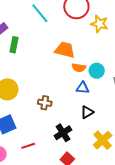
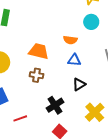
orange trapezoid: (65, 50) -> (39, 51), moved
cyan circle: (97, 71) -> (91, 22), moved

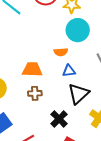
cyan circle: (91, 22) -> (78, 30), size x1.5
black triangle: (79, 84) -> (78, 94), size x1.6

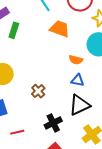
orange trapezoid: (32, 70) -> (60, 29), moved
brown cross: (35, 93) -> (38, 91), turned 32

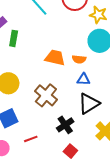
orange trapezoid: (60, 29) -> (55, 58), moved
brown cross: (38, 91) -> (46, 95), size x1.6

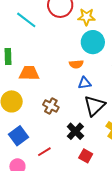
orange trapezoid: (55, 58) -> (29, 73), moved
brown cross: (46, 95) -> (51, 106), size x0.7

